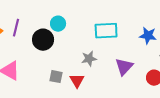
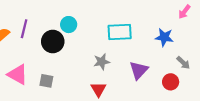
gray square: (56, 77) -> (46, 81), moved
red triangle: (77, 81) -> (98, 89), moved

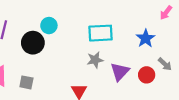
blue star: (164, 37) -> (146, 38), turned 30
gray star: (102, 62) -> (95, 60), moved
red circle: (171, 82) -> (147, 75), moved

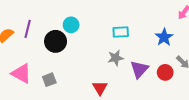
cyan rectangle: (100, 33) -> (121, 32), size x0.7
gray square: (26, 82) -> (49, 80), turned -32

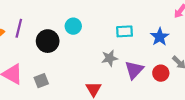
cyan circle: (71, 25) -> (73, 26), moved
cyan rectangle: (121, 32) -> (124, 31), moved

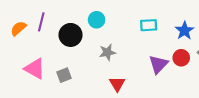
gray star: (110, 58) -> (107, 52), moved
red circle: (161, 73) -> (181, 58), moved

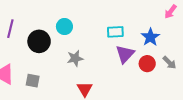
purple triangle: (158, 64) -> (125, 54), moved
gray square: (64, 75) -> (33, 81), turned 32

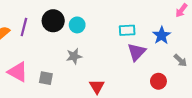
black circle: (39, 41) -> (53, 21), moved
gray star: (75, 58) -> (74, 56), moved
red circle: (147, 64) -> (158, 81), moved

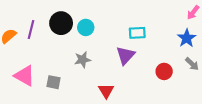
blue star: (162, 35) -> (187, 38), moved
purple triangle: (137, 52) -> (125, 55), moved
red circle: (158, 81) -> (164, 71), moved

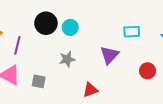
purple line: (31, 30) -> (17, 45), moved
cyan rectangle: (137, 33) -> (132, 32), moved
red triangle: (106, 91) -> (90, 90), turned 42

